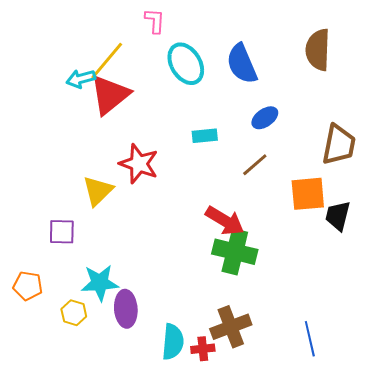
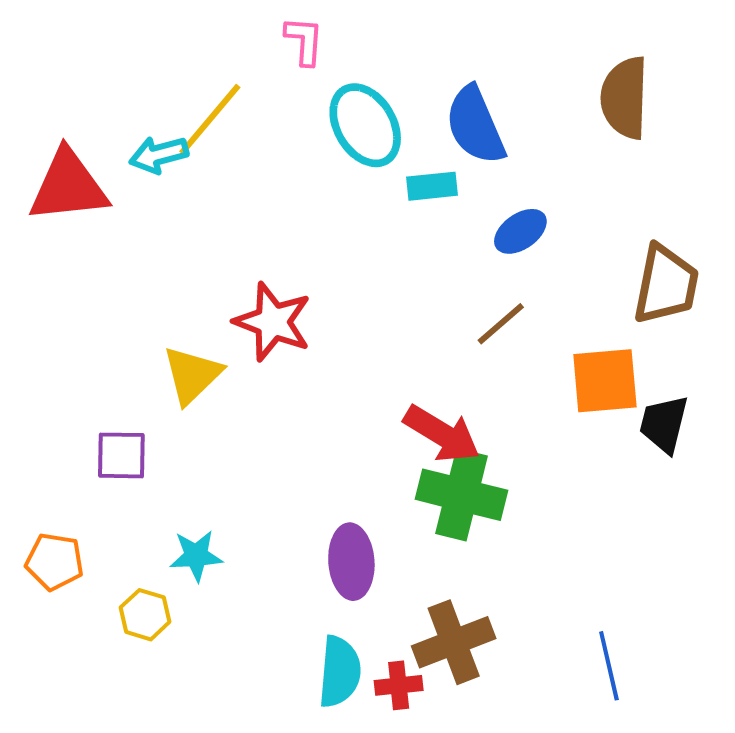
red triangle: (110, 95) -> (68, 186), moved, turned 33
cyan rectangle: (205, 136) -> (432, 186), moved
cyan star: (100, 283) -> (196, 556), size x0.7
purple ellipse: (126, 309) -> (351, 562), moved

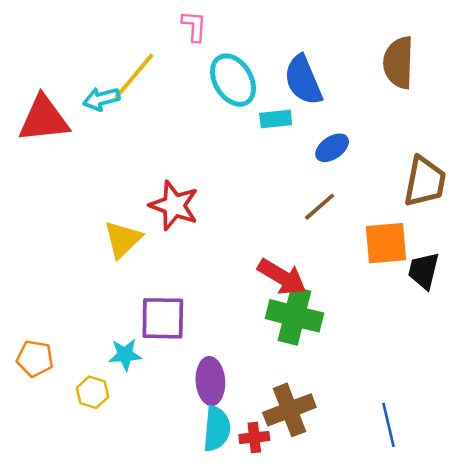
purple square: (121, 455) -> (163, 318), moved, size x1.4
purple ellipse: (351, 562) -> (210, 381), moved

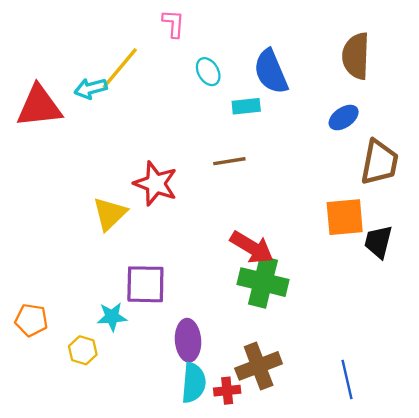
cyan ellipse: (233, 80) -> (208, 72), size x0.6
blue ellipse: (332, 148) -> (344, 118), moved
brown line: (320, 207) -> (229, 161), moved, turned 32

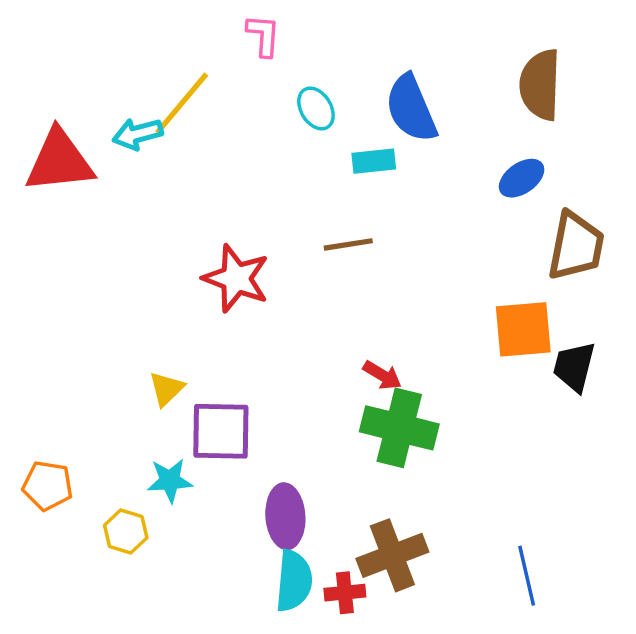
yellow triangle: (110, 214) -> (166, 389), moved, size x0.7
red arrow: (252, 247) -> (382, 375), size x0.6

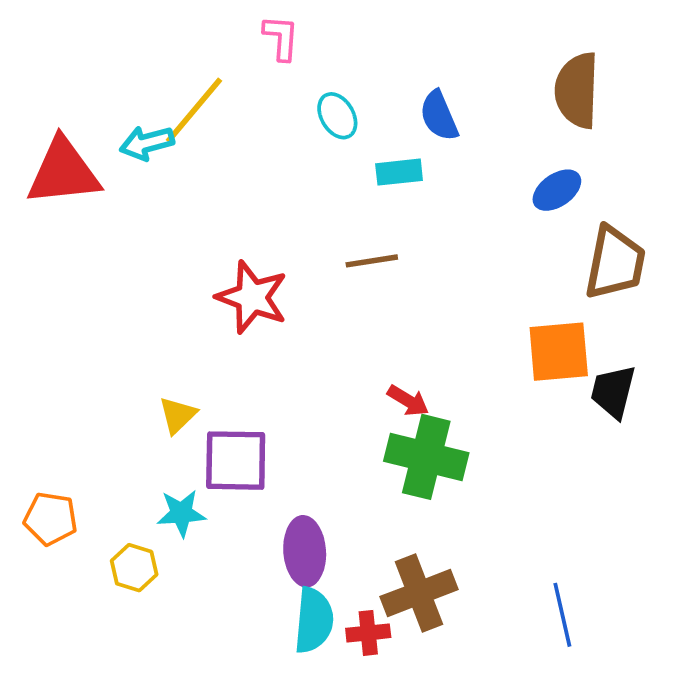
blue semicircle: (411, 108) -> (439, 116), size x0.7

